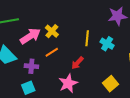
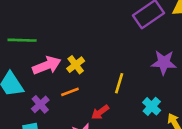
cyan cross: (107, 44) -> (152, 106), moved
purple cross: (31, 66) -> (40, 104), turned 32

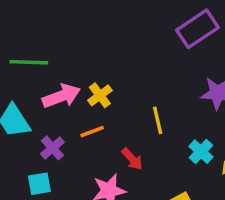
yellow line: (119, 83) -> (158, 120), turned -30
red arrow: (100, 112) -> (132, 159), turned -96

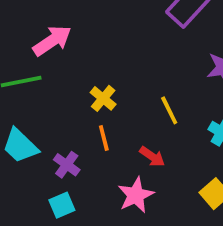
pink arrow: (61, 96) -> (52, 41), moved
orange line: (92, 132) -> (104, 138), turned -70

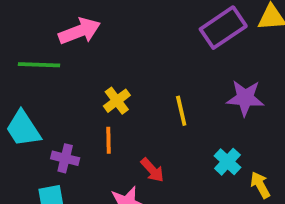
yellow line: (169, 110) -> (181, 111), moved
purple cross: (67, 165) -> (65, 158), turned -35

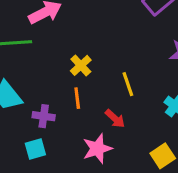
yellow line: (181, 111) -> (128, 84), moved

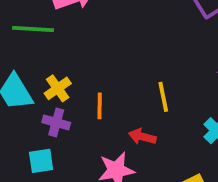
yellow cross: (81, 65) -> (58, 88), moved
red arrow: (115, 119) -> (142, 137), turned 145

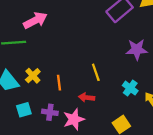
purple cross: (56, 122) -> (50, 112), moved
cyan square: (41, 161) -> (24, 110), moved

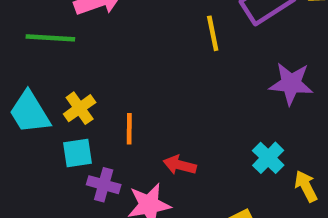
yellow line: (96, 72) -> (213, 33), moved
cyan square: (24, 110) -> (77, 153), moved

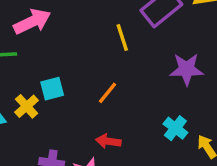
orange line: (129, 129) -> (107, 93), moved, turned 45
cyan square: (77, 153) -> (52, 89), moved

